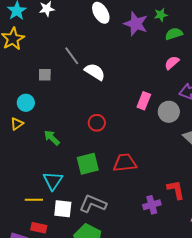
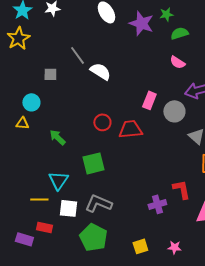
pink semicircle: (172, 63) -> (177, 62), turned -105
yellow triangle: (17, 124) -> (22, 123), turned 40
red trapezoid: (125, 163) -> (130, 129), moved

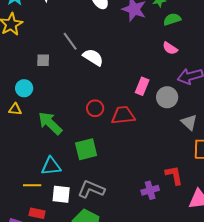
green arrow: (57, 137) -> (50, 123), size x1.5
cyan triangle: (58, 180) -> (51, 166), turned 50

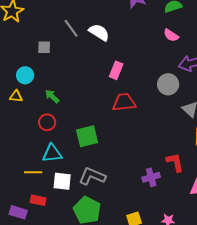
white semicircle: (93, 57) -> (99, 32), moved
pink rectangle: (142, 86) -> (116, 70), moved
red circle: (95, 108) -> (47, 122), moved
green arrow: (50, 123) -> (52, 96), moved, size x0.6

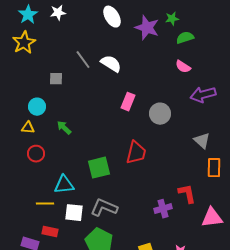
gray circle: (168, 84) -> (160, 114), moved
red trapezoid: (124, 102) -> (136, 153), moved, turned 110
red circle: (47, 122) -> (36, 154), moved

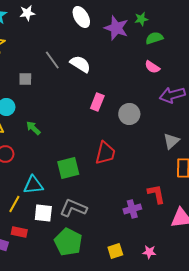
gray triangle: (202, 141) -> (171, 141), turned 36
yellow line: (45, 204) -> (14, 204), turned -60

